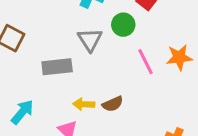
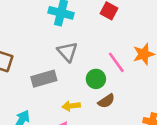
green circle: (123, 25) -> (96, 79), moved
brown semicircle: (113, 104) -> (106, 101), moved

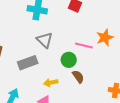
pink line: (116, 62) -> (84, 46), turned -36
brown semicircle: (106, 101) -> (78, 77), turned -88

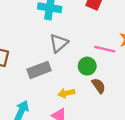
gray triangle: (45, 40) -> (59, 43), turned 36

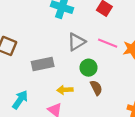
gray triangle: (59, 43) -> (76, 42), moved
pink line: (105, 49) -> (108, 43), moved

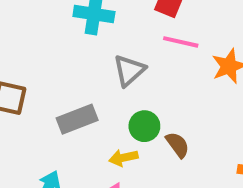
pink line: (108, 43) -> (181, 42), moved
green circle: (88, 68) -> (144, 126), moved

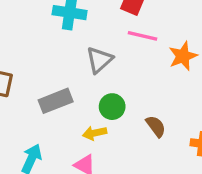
brown semicircle: (178, 145) -> (156, 126), moved

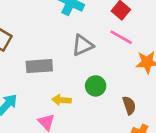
green circle: (112, 107) -> (96, 86), moved
brown semicircle: (156, 126) -> (129, 105), moved

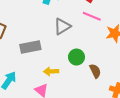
brown semicircle: (129, 105) -> (95, 71), moved

